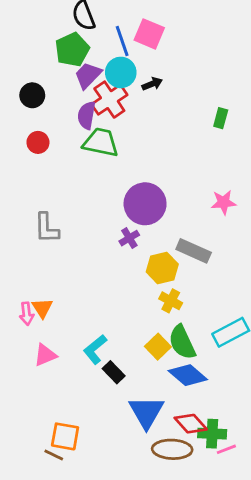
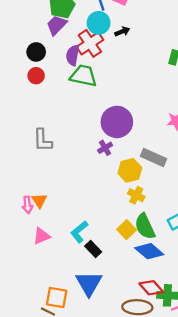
purple trapezoid: (88, 75) -> (57, 25), moved
black circle: (32, 95) -> (36, 52), moved
blue triangle: (146, 412) -> (89, 283), moved

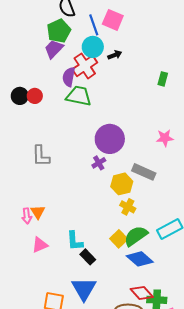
black circle: (36, 52) -> (20, 96), moved
green semicircle: (145, 226) -> (136, 236), turned 80
cyan L-shape: (79, 232) -> (75, 241), turned -55

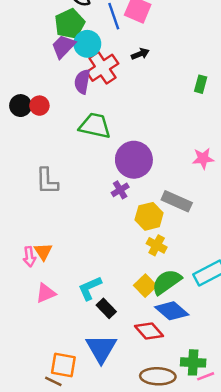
cyan circle: (93, 47) -> (87, 44), moved
green trapezoid: (79, 96) -> (95, 126), moved
cyan L-shape: (75, 241) -> (90, 288), turned 70
red diamond: (142, 293) -> (149, 331), moved

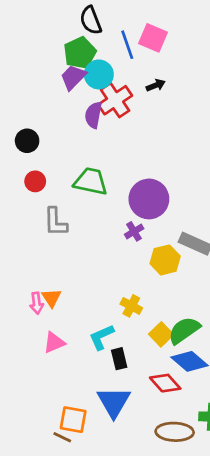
red circle: (39, 106) -> (35, 181), moved
green trapezoid: (95, 126) -> (91, 181), moved
yellow cross: (157, 245) -> (131, 306), moved
black rectangle: (106, 308) -> (119, 359), turned 30

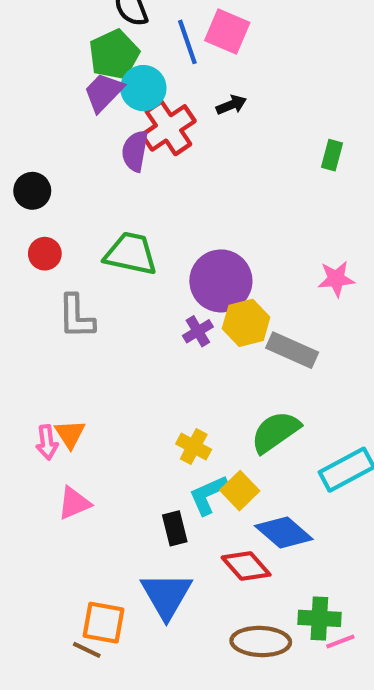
yellow hexagon: (165, 260) -> (246, 323), moved
green semicircle: (184, 330) -> (275, 432), moved
cyan L-shape: (102, 337) -> (208, 495), moved

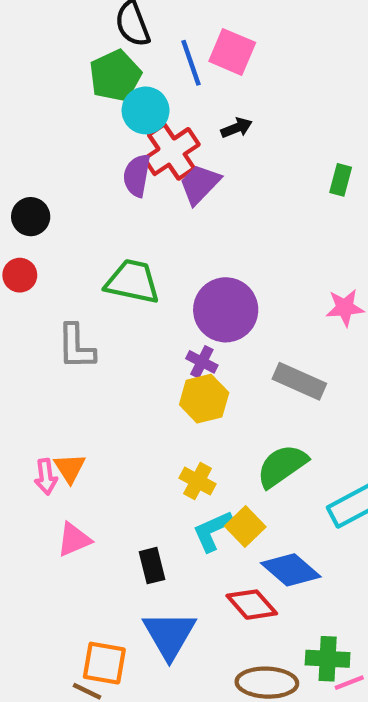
purple trapezoid: (104, 92) -> (200, 184), moved
red circle: (45, 254) -> (20, 275), moved
yellow hexagon: (246, 323) -> (204, 399), moved
purple cross: (198, 331) -> (202, 362), turned -32
black rectangle: (175, 528) -> (152, 566), moved

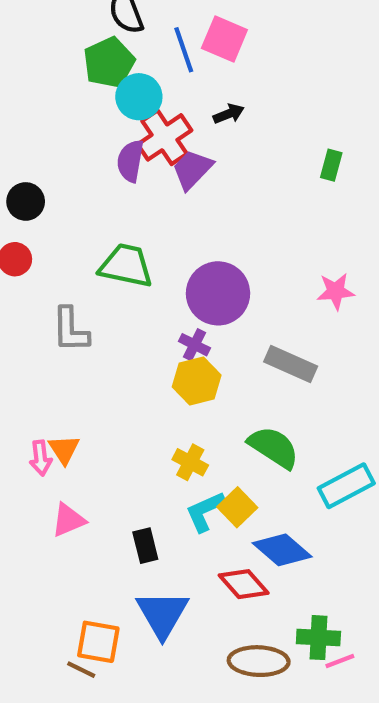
green semicircle: (282, 466) -> (274, 447), turned 68

